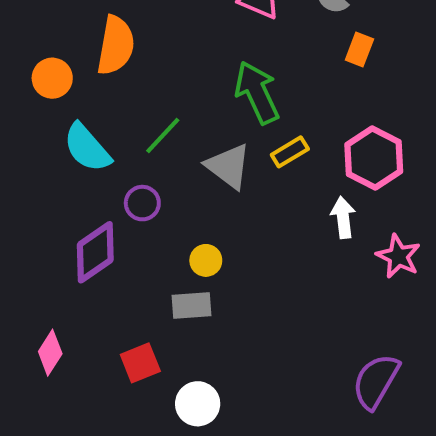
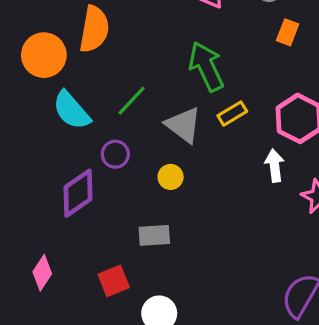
orange circle: (52, 78) -> (44, 55), size x1.4
yellow circle: (206, 260) -> (171, 177), moved

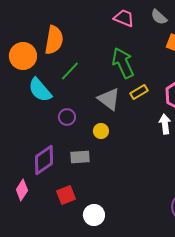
green line: (132, 101) -> (70, 71), moved
purple diamond: (78, 193) -> (44, 160), moved
gray rectangle: (154, 235) -> (80, 157), moved

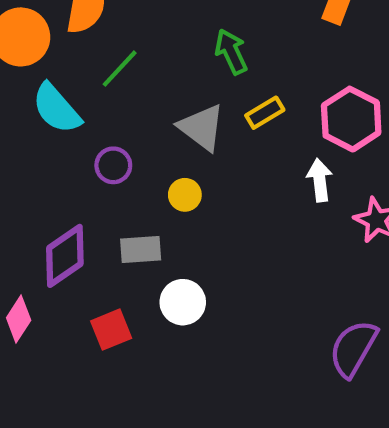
green arrow: (123, 63) -> (231, 52), size x0.7
white circle: (94, 215) -> (183, 302), moved

